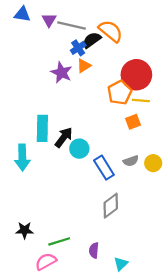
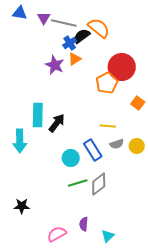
yellow line: (141, 100) -> (108, 126), moved
orange square: (133, 122) -> (138, 103), moved, turned -32
cyan circle: (79, 149) -> (71, 158), moved
green line: (59, 241) -> (78, 183), moved
pink semicircle: (46, 262) -> (57, 234), moved

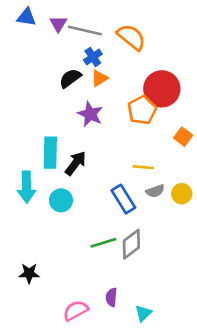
black semicircle: (82, 36) -> (70, 78), moved
purple star: (55, 65) -> (90, 114), moved
cyan circle: (71, 158) -> (61, 200), moved

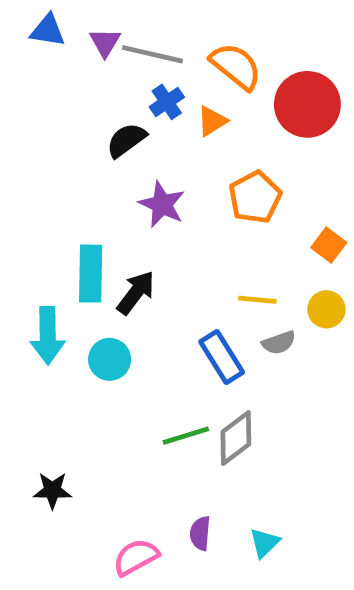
orange triangle: (99, 78) -> (212, 121), moved
red circle: (162, 89) -> (307, 104), moved
yellow circle: (182, 194) -> (326, 309), moved
cyan triangle: (143, 313) -> (265, 543), moved

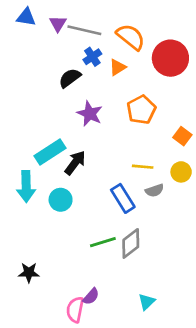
cyan rectangle: (91, 274) -> (50, 152), turned 56
purple semicircle: (200, 533) -> (91, 296), moved, turned -144
pink semicircle: (136, 557) -> (75, 310), turned -50

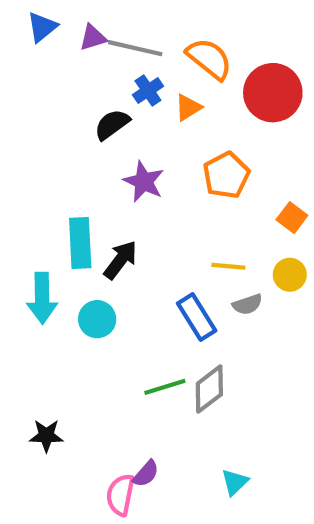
blue triangle: (26, 17) -> (42, 27), turned -48
purple triangle: (58, 24) -> (93, 38), turned 42
cyan rectangle: (50, 152) -> (80, 243), turned -60

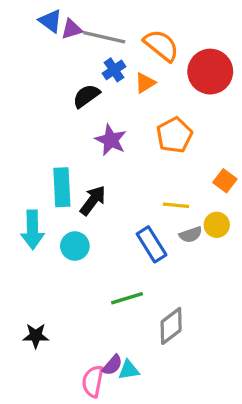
blue triangle: (42, 27) -> (50, 21), moved, turned -45
orange square: (292, 218) -> (225, 181), moved
yellow circle: (290, 275) -> (217, 225), moved
gray diamond: (209, 389) -> (171, 326), moved
cyan triangle: (235, 482) -> (129, 370), moved, turned 35

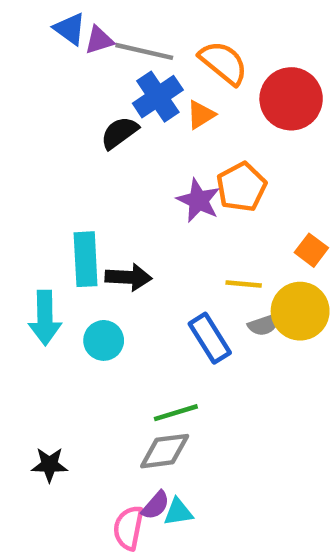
blue cross: (114, 70) -> (158, 97), size x1.5
purple star: (111, 140) -> (198, 200), moved
black arrow: (93, 200) -> (128, 277), turned 56
yellow circle: (217, 225) -> (300, 311), size x1.6
gray diamond: (171, 326) -> (165, 451), moved, turned 30

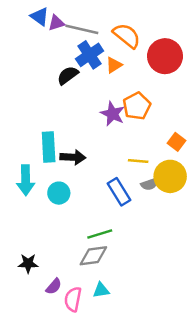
purple semicircle: (156, 505) -> (54, 286), moved

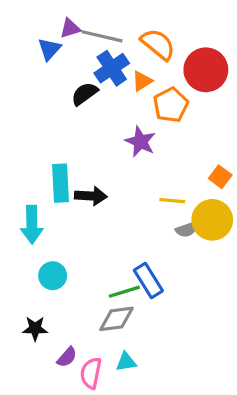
blue triangle: (40, 16) -> (49, 49), moved, turned 36
orange pentagon: (137, 106) -> (171, 105), moved
blue rectangle: (119, 192) -> (148, 281), moved
cyan circle: (59, 193) -> (53, 276), moved

